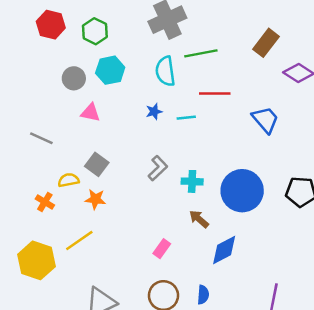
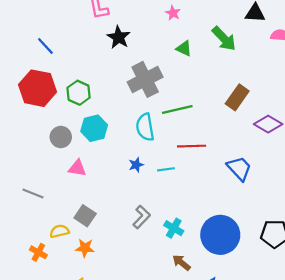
red hexagon: (51, 25) -> (38, 88), size x1.4
cyan cross: (192, 181) -> (174, 228), turned 30

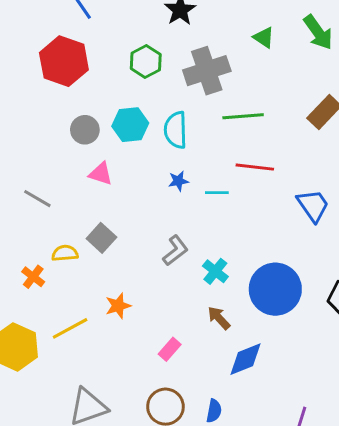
green hexagon: (79, 93) -> (146, 62), moved
cyan semicircle: (145, 127) -> (176, 130), moved
orange star: (85, 248) -> (118, 306), moved, turned -30

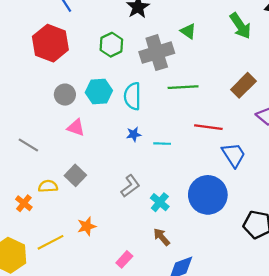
green triangle: (264, 38) -> (188, 31), moved
red line: (255, 167) -> (208, 127), moved
blue circle: (275, 289) -> (208, 195), moved

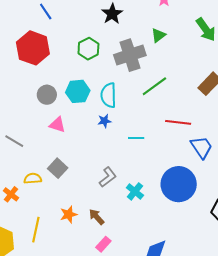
green triangle: (188, 31) -> (158, 35), turned 49
green line: (183, 87) -> (154, 86), turned -32
blue star: (134, 134) -> (104, 121), moved
brown arrow: (162, 237) -> (97, 217), moved
yellow line: (51, 242) -> (36, 230), turned -50

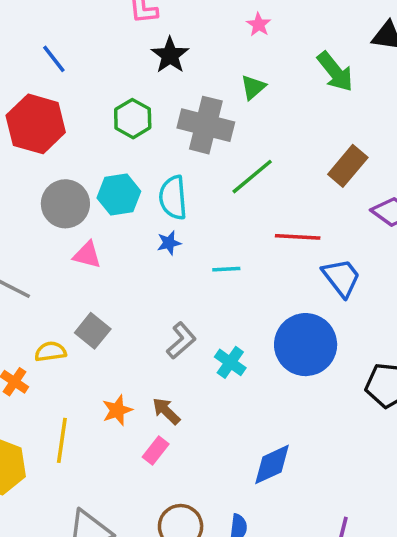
gray cross: (130, 55) -> (206, 125), turned 36
gray circle: (47, 95) -> (65, 204), size x1.4
pink rectangle: (103, 244) -> (156, 451), moved

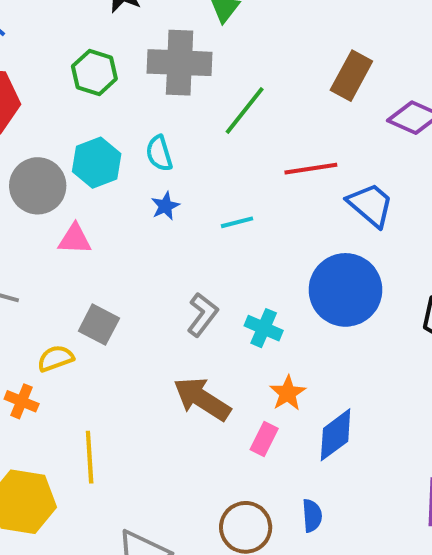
cyan semicircle: (173, 198) -> (159, 153), size x0.7
orange star: (117, 410) -> (288, 393), moved
brown arrow: (166, 411) -> (202, 399), size x1.6
pink rectangle: (156, 451) -> (264, 439), moved

